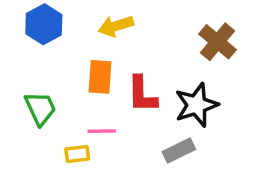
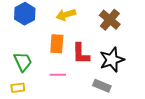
brown cross: (218, 42) -> (110, 20), moved
gray rectangle: (179, 151) -> (102, 86), turned 48
yellow rectangle: (77, 154) -> (18, 88), moved

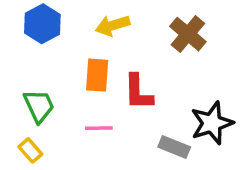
black star: (112, 60) -> (212, 123), moved
yellow rectangle: (18, 88) -> (30, 150), turned 56

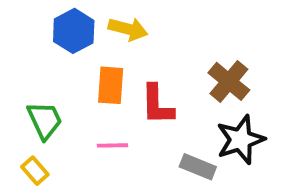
blue hexagon: (42, 24) -> (74, 31), moved
yellow arrow: (113, 25) -> (128, 29), turned -148
brown cross: (188, 34) -> (229, 81), moved

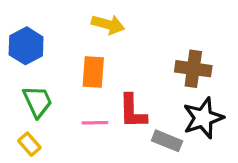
blue hexagon: (74, 31) -> (26, 46), moved
brown cross: (229, 81) -> (193, 69), turned -32
red L-shape: (157, 105) -> (133, 111), moved

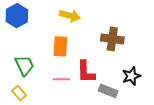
blue hexagon: (26, 46) -> (17, 16), moved
brown cross: (193, 69) -> (112, 39), moved
black star: (203, 118) -> (131, 76), size x0.7

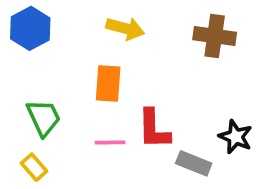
brown cross: (112, 39) -> (215, 36), moved
black star: (131, 76) -> (236, 137), turned -30

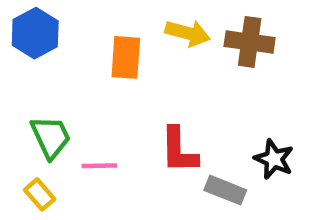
yellow arrow: (125, 28) -> (188, 33), moved
orange rectangle: (108, 84) -> (126, 57), moved
pink line: (110, 142) -> (99, 166), moved

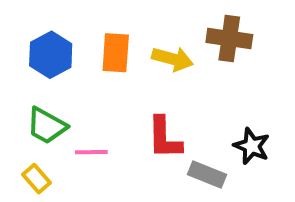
blue hexagon: (35, 33) -> (51, 55), moved
yellow arrow: (188, 33) -> (172, 59), moved
green trapezoid: (51, 137) -> (47, 126), turned 144

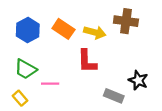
orange rectangle: (116, 53) -> (63, 29), turned -60
red L-shape: (164, 138) -> (87, 61), moved

